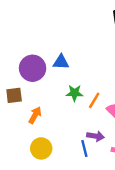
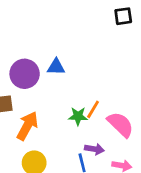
green star: (74, 93) -> (78, 116), moved
orange arrow: (35, 115) -> (27, 126), size x1.5

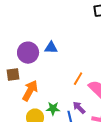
green star: (78, 116) -> (53, 109), moved
purple arrow: (94, 149) -> (79, 108), turned -144

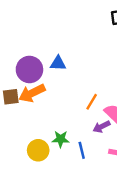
orange arrow: (30, 91) -> (32, 93), moved, turned -145
purple arrow: (79, 108) -> (102, 127), moved, turned -72

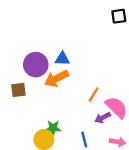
orange arrow: (32, 93) -> (57, 78), moved
green star: (61, 139) -> (53, 128), moved

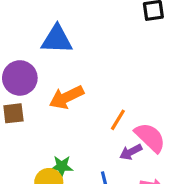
blue triangle: (62, 59) -> (57, 39), moved, size x1.5
purple circle: (36, 65) -> (20, 78), moved

